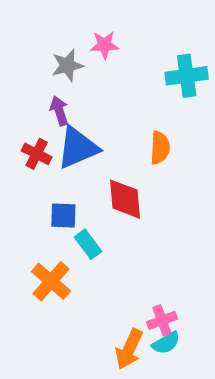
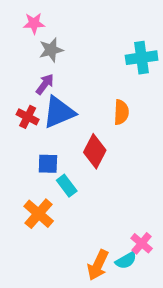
pink star: (104, 45) -> (34, 23), moved
purple arrow: (59, 111) -> (45, 84), turned 55
red diamond: (125, 199) -> (95, 151), turned 32
pink cross: (162, 320) -> (142, 243), moved, turned -30

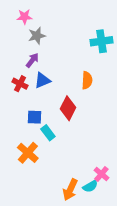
blue triangle: (59, 112) -> (42, 80), size x0.7

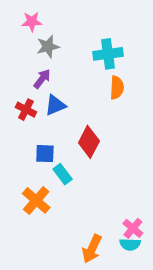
cyan cross: (101, 41) -> (108, 54), moved
orange semicircle: (87, 80) -> (117, 88), moved
cyan semicircle: (90, 186) -> (130, 244), moved, turned 32

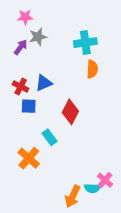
purple arrow: (42, 79) -> (21, 47), moved
blue square: (45, 154) -> (29, 106), moved
cyan semicircle: (130, 244) -> (92, 188), moved

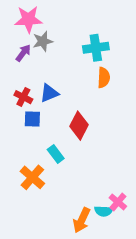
pink star: (25, 17) -> (28, 19), size x1.5

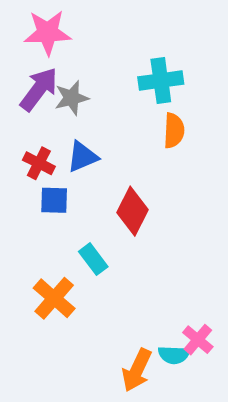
gray star: (43, 41) -> (72, 98), moved
purple arrow: (23, 53) -> (39, 89), size x1.5

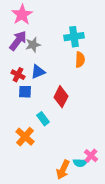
pink star: (48, 33) -> (22, 15), turned -30

